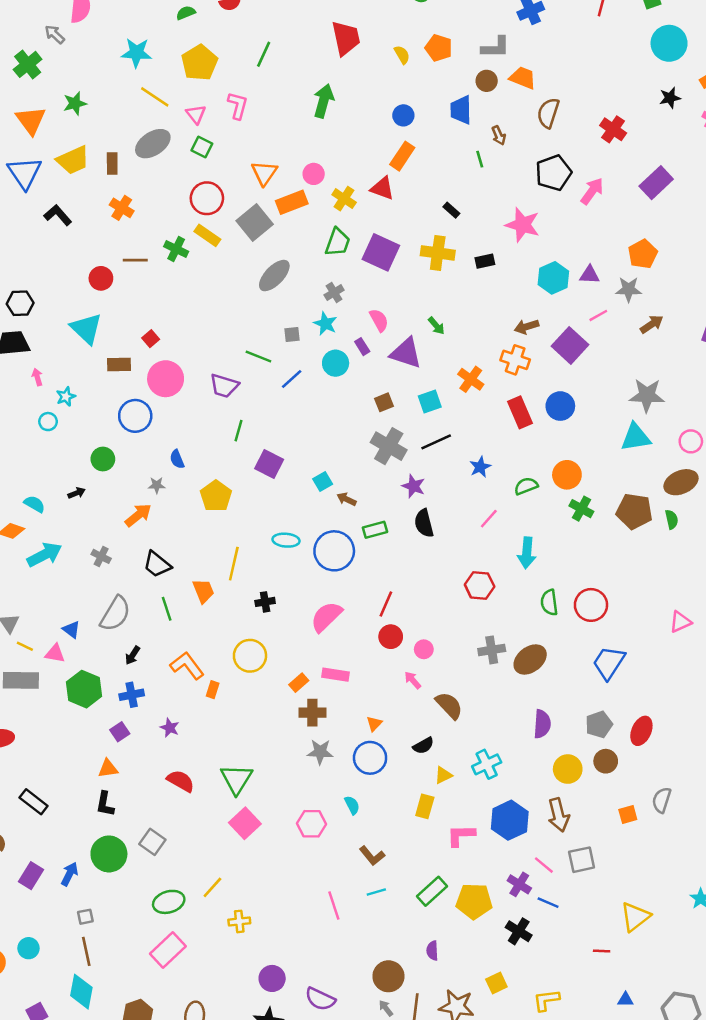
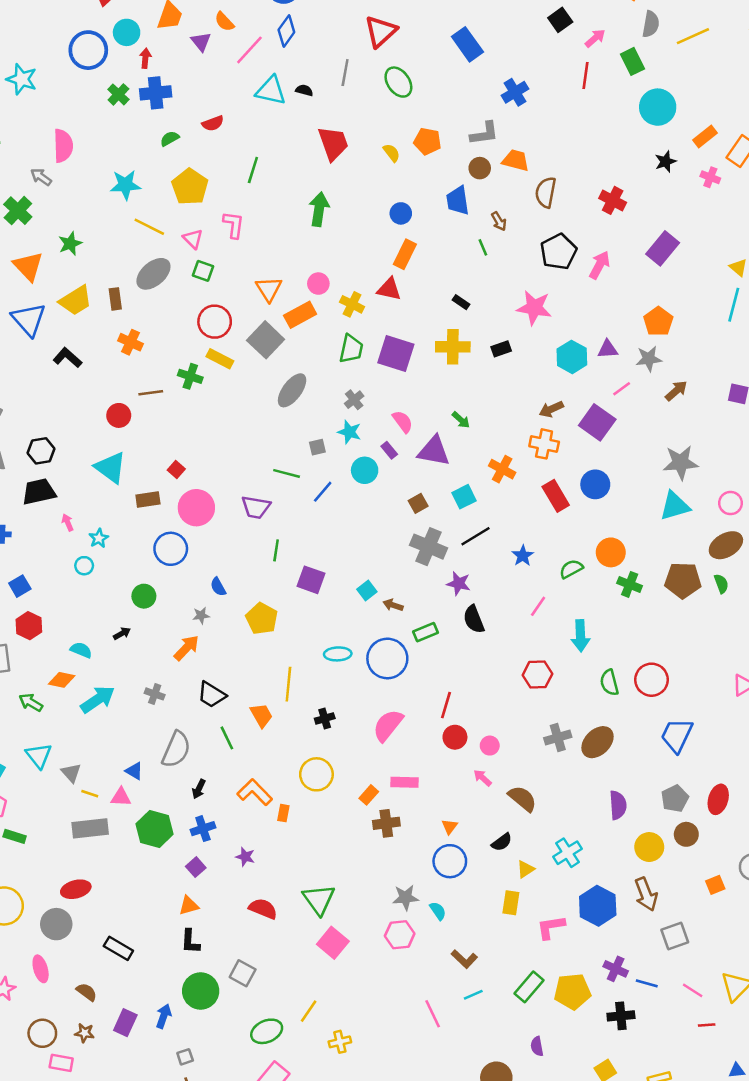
gray star: (320, 752) -> (406, 897), moved
pink line: (544, 865) -> (693, 990), moved
black cross: (519, 931) -> (621, 1016), turned -30

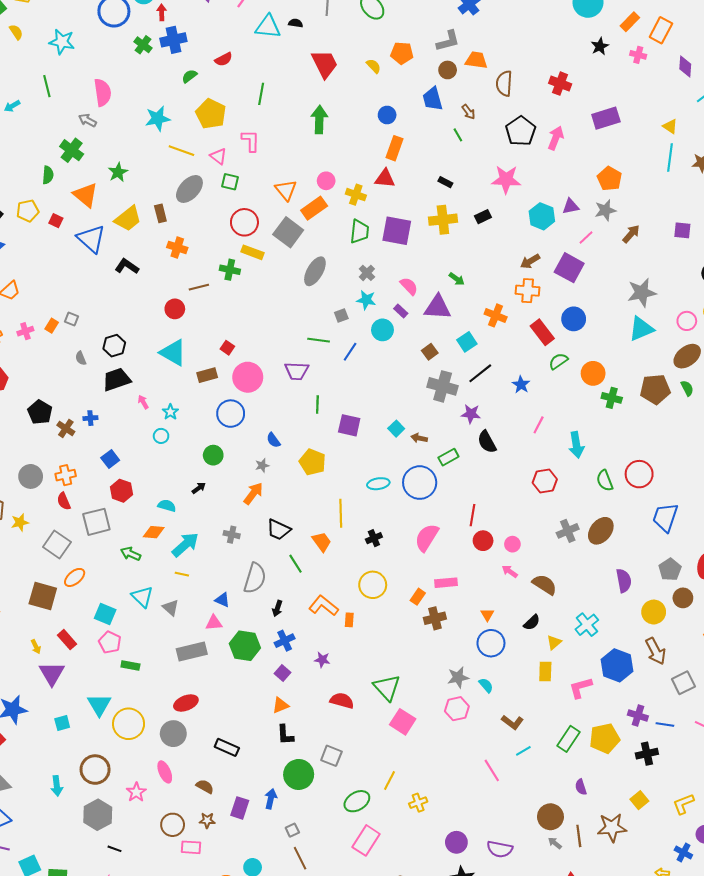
purple rectangle: (663, 248) -> (606, 118), turned 40
green semicircle: (571, 569) -> (558, 361), moved
yellow line: (90, 794) -> (182, 574), moved

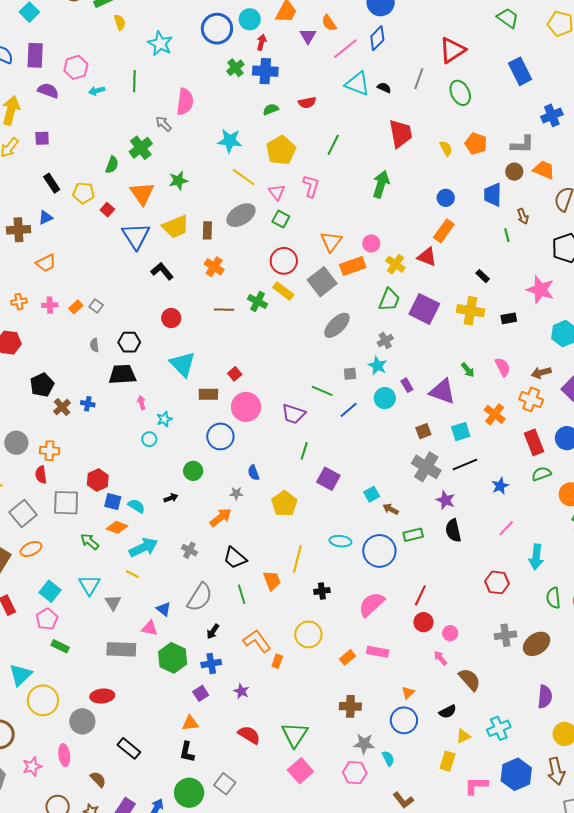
pink semicircle: (409, 286) -> (503, 367), moved
red circle: (175, 309) -> (171, 318), moved
blue square: (110, 459) -> (113, 501), moved, turned 36
brown cross: (435, 618) -> (350, 706), moved

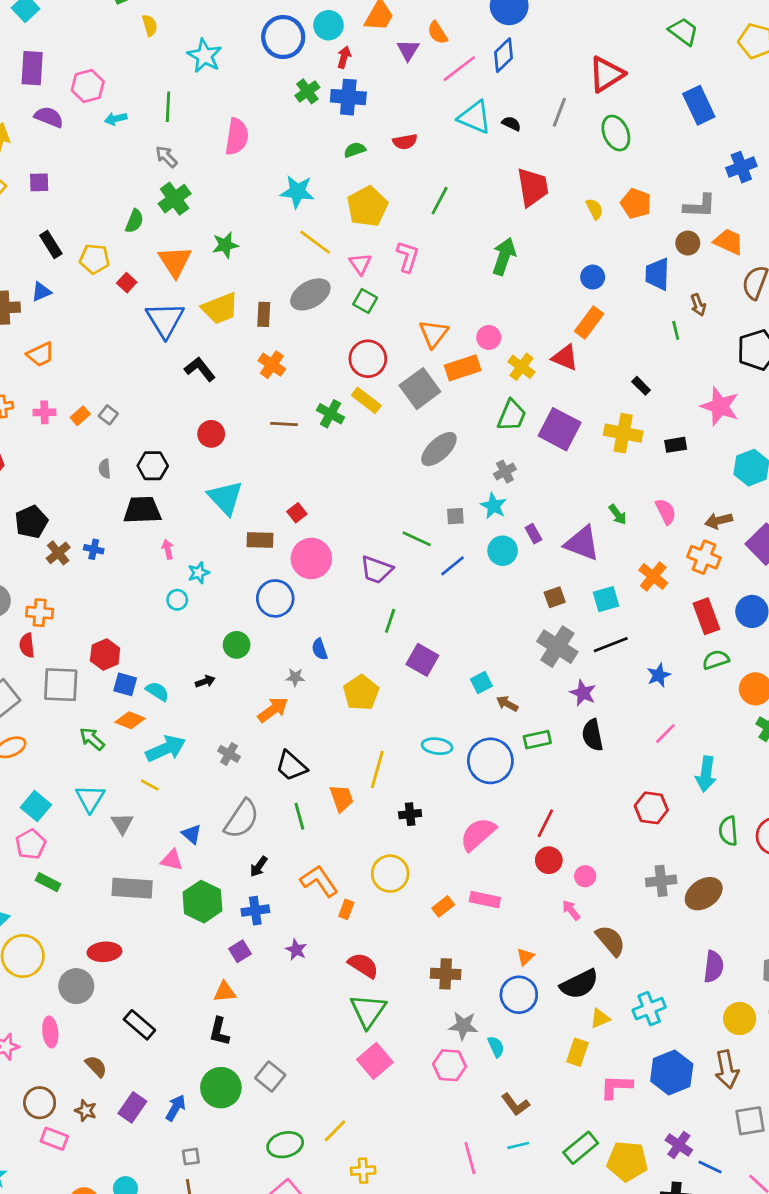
gray arrow: (163, 124) -> (166, 157), moved
black semicircle: (448, 712) -> (579, 984), size x1.6
red semicircle: (249, 735) -> (363, 965), moved

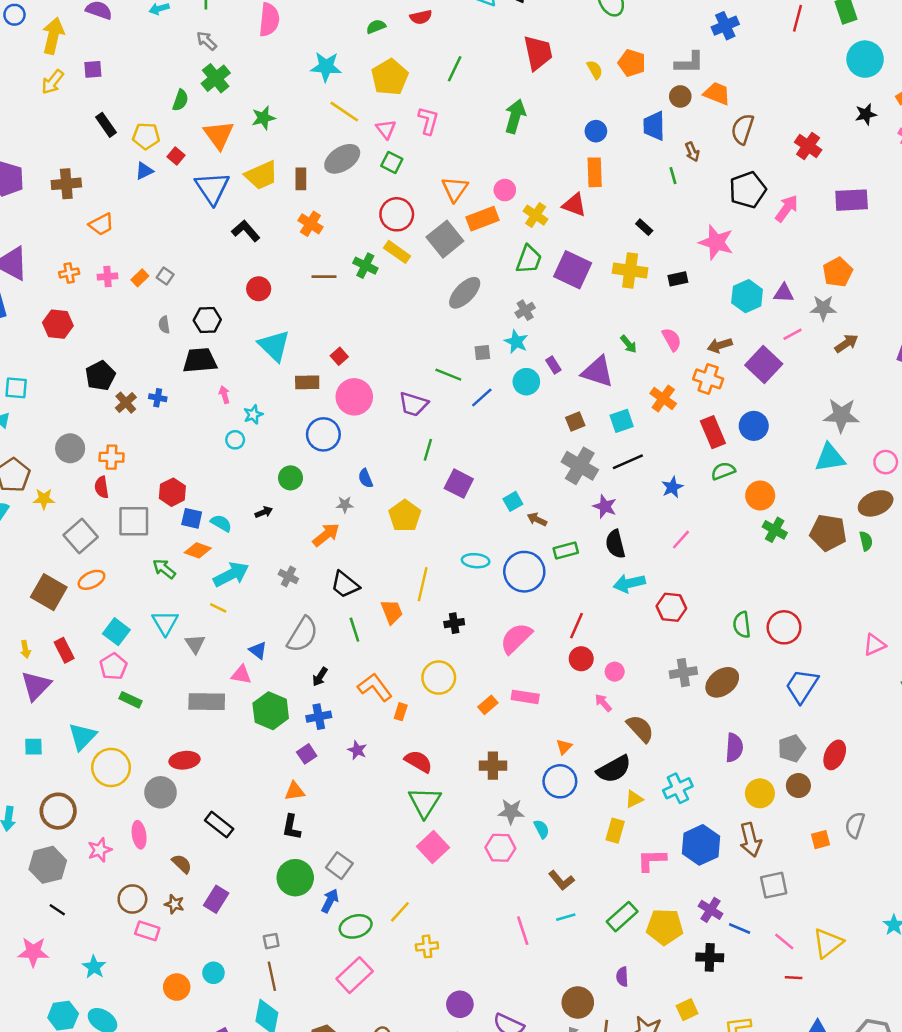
blue triangle: (41, 292) -> (144, 171), moved
orange rectangle: (589, 323) -> (595, 172), turned -36
cyan arrow: (706, 774) -> (629, 583), moved, turned 72
blue arrow: (176, 1108) -> (330, 901), moved

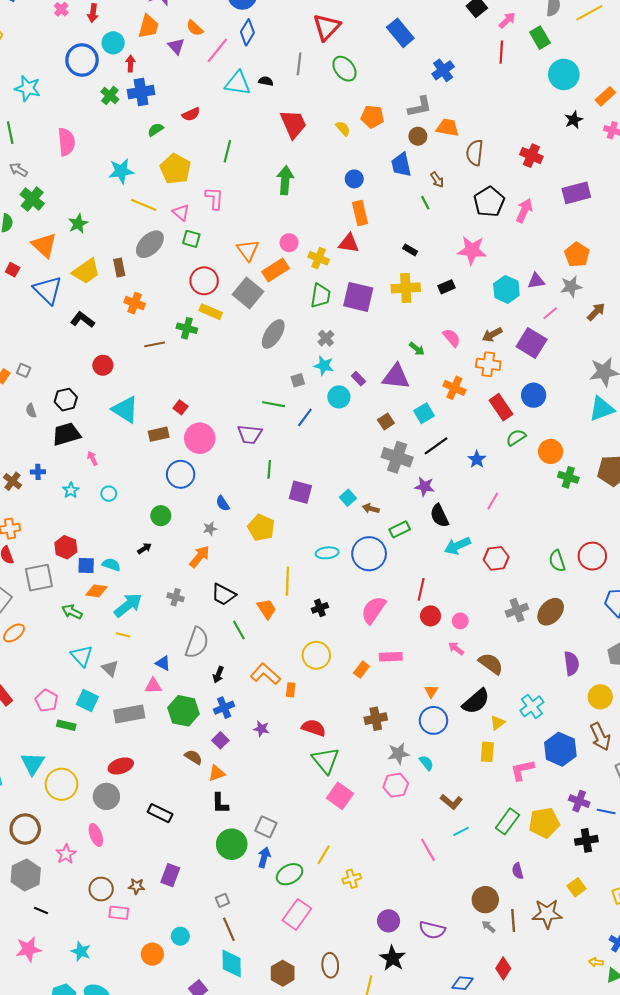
cyan star: (253, 414) -> (71, 490), moved
cyan square: (116, 632) -> (87, 701), moved
brown semicircle: (182, 864) -> (193, 757), moved

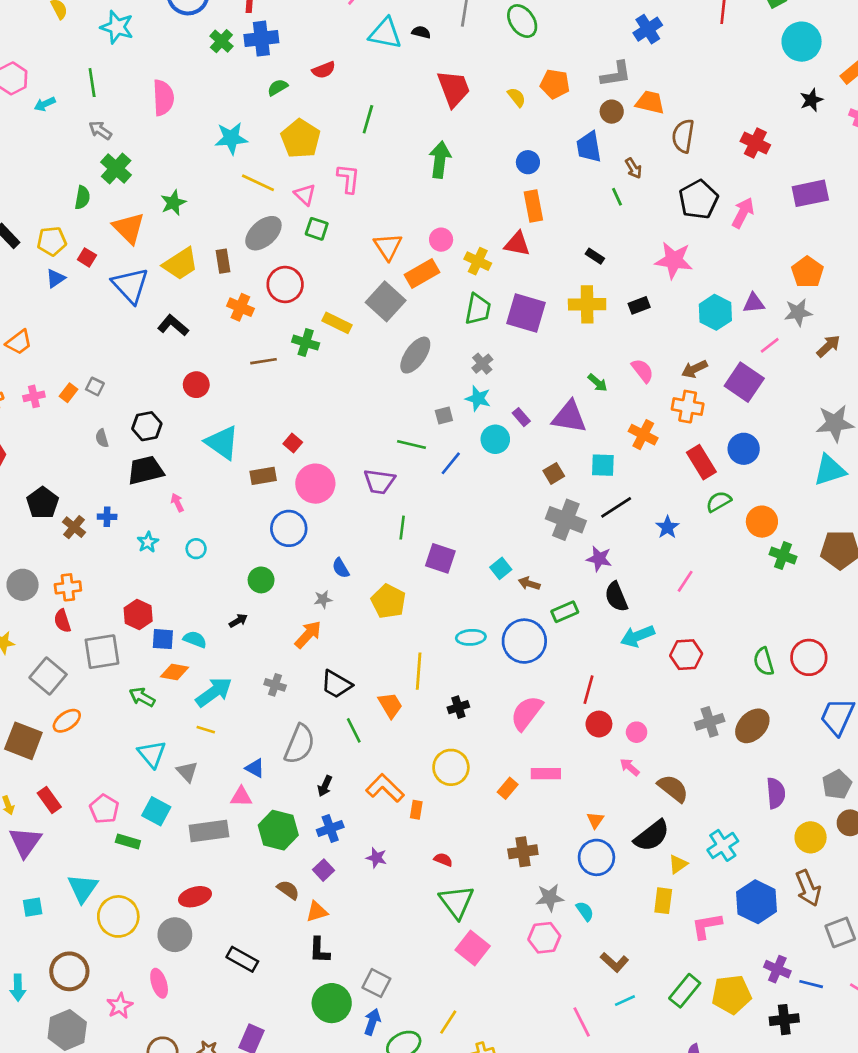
red circle: (204, 281) -> (285, 285), moved
cyan square: (424, 413) -> (603, 465), turned 30
red semicircle: (314, 728) -> (443, 860), size x0.6

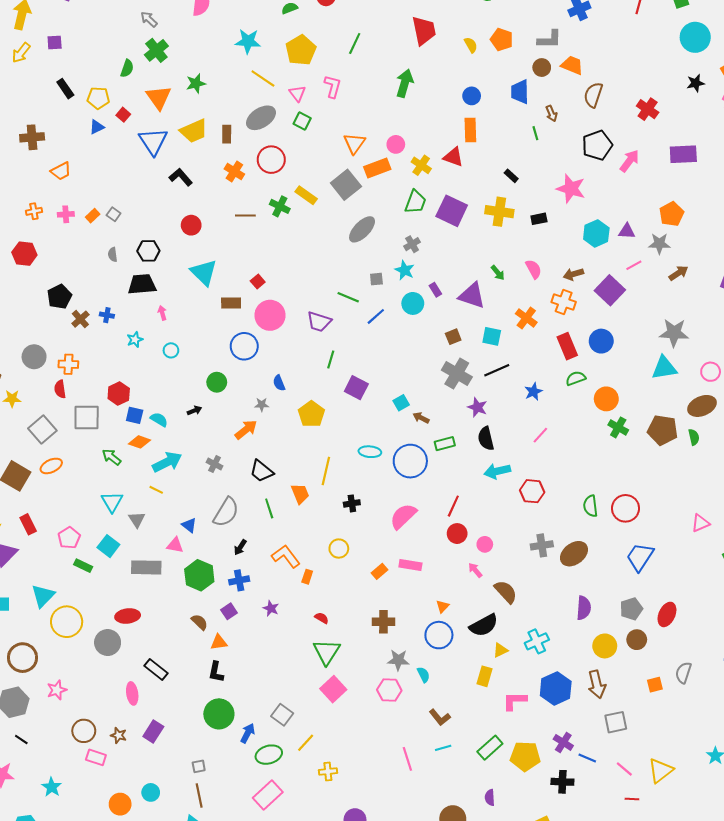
yellow circle: (451, 767) -> (339, 549), size x0.7
pink ellipse: (159, 983) -> (132, 693), moved
gray square: (376, 983) -> (282, 715), moved

